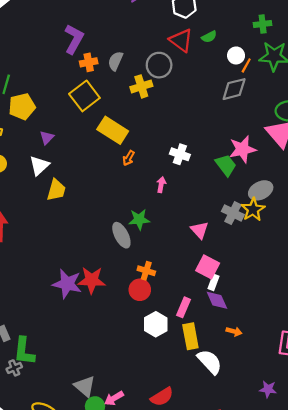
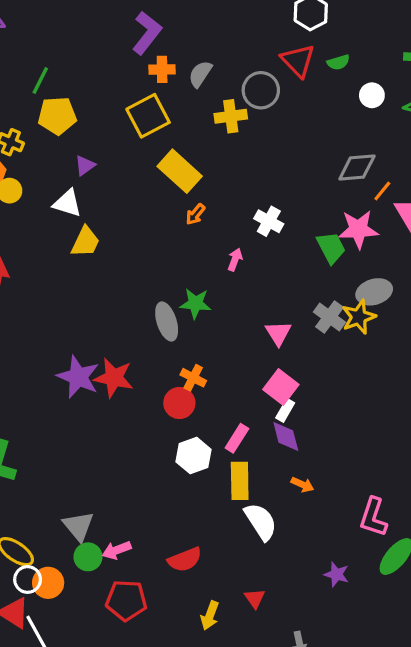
orange line: (246, 65) -> (382, 191), moved
gray diamond: (234, 89) -> (357, 167), moved
white triangle: (39, 166) -> (67, 203), turned 50

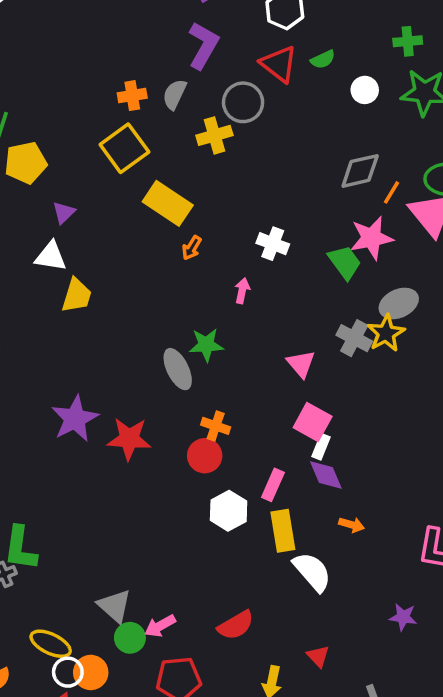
purple L-shape: (147, 33) -> (203, 45), moved
purple star: (78, 377) -> (75, 419), moved, turned 30

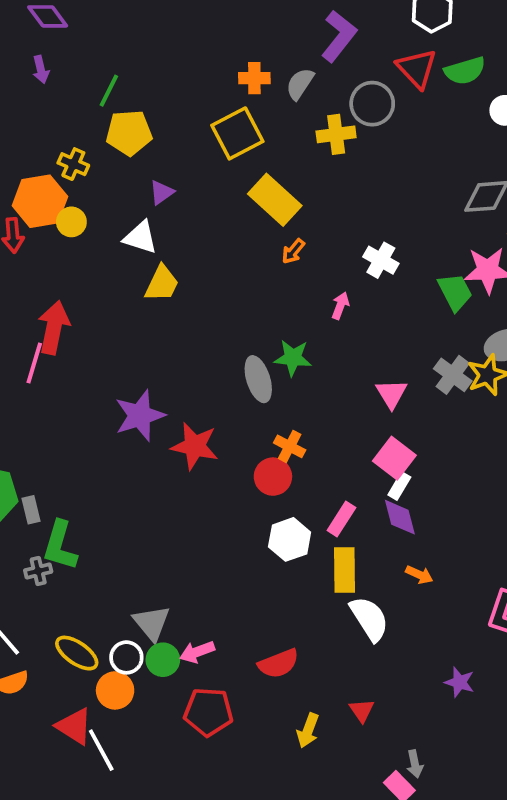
green semicircle: (323, 59) -> (465, 71), size x1.5
white circle: (68, 672) -> (126, 657), moved

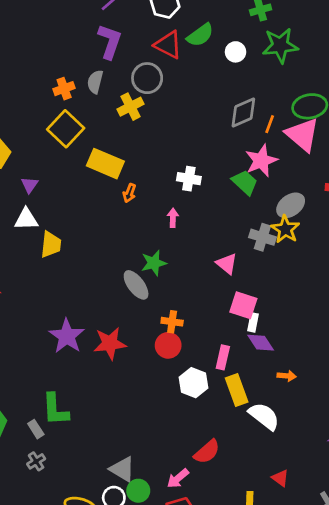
gray rectangle: (31, 510) -> (36, 429), moved
green L-shape: (60, 546) -> (55, 409), moved
pink arrow: (197, 652) -> (178, 478), moved
red semicircle: (278, 664) -> (207, 452), moved

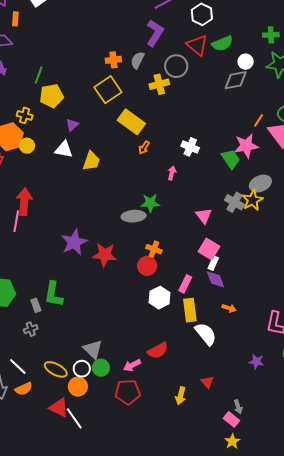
gray diamond: (243, 113) -> (236, 80), moved
yellow trapezoid: (51, 245) -> (91, 161), moved
gray ellipse: (136, 285) -> (134, 216), turned -70

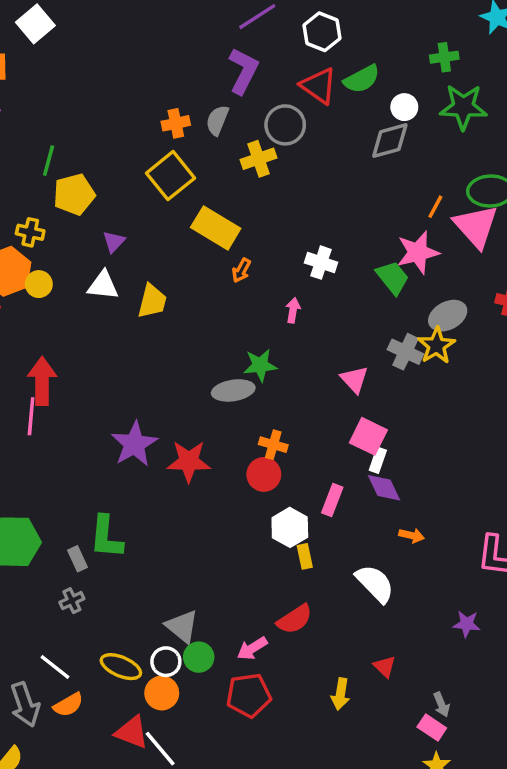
yellow rectangle: (190, 310) -> (305, 556), moved, size x0.6

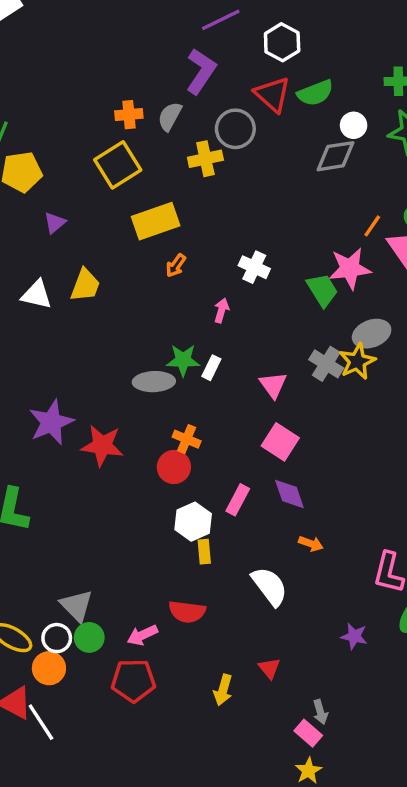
yellow rectangle: (216, 228) -> (156, 221), turned -57
white triangle: (103, 285) -> (37, 295), moved
white rectangle: (378, 460) -> (211, 368), moved
red semicircle: (295, 619) -> (187, 612), turned 33

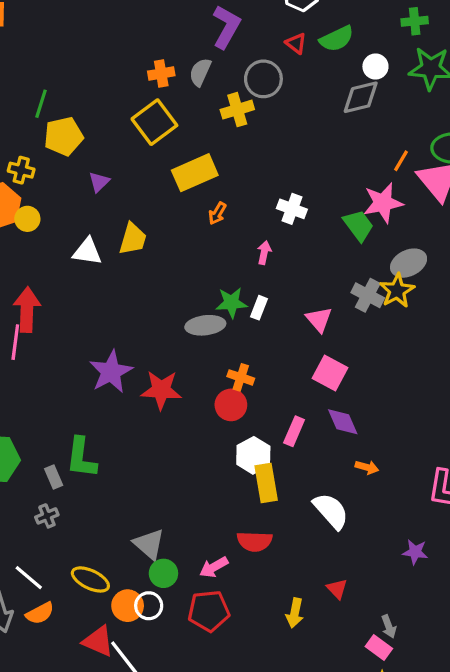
red triangle: (272, 94) -> (296, 43), size x0.6
yellow rectangle: (204, 552) -> (266, 483), size x1.6
white circle: (57, 638) -> (149, 606), moved

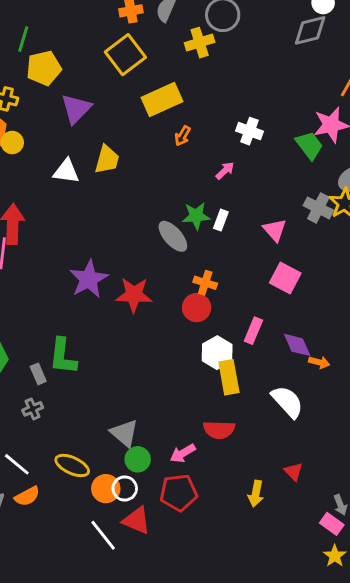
purple triangle: (99, 182) -> (76, 109), size x1.6
pink arrow: (264, 253) -> (225, 171), turned 36
gray ellipse: (205, 325) -> (173, 236), turned 56
purple diamond: (343, 422) -> (297, 345), moved
red triangle: (98, 641) -> (137, 520), moved

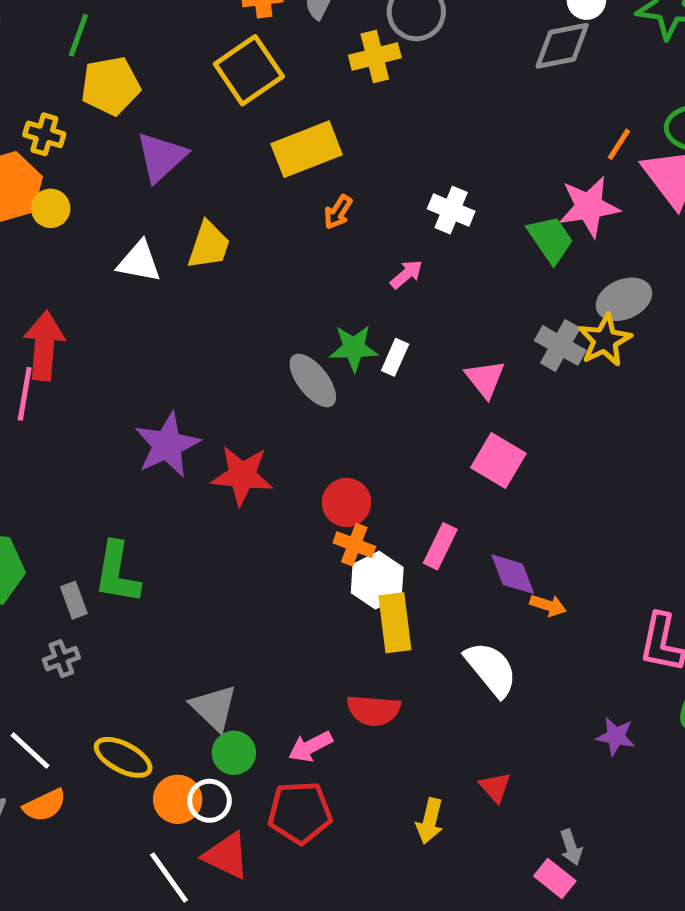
orange cross: (205, 283) -> (354, 545), moved

